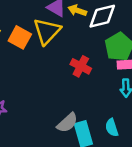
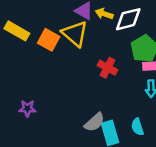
yellow triangle: (47, 31) -> (75, 34), turned -32

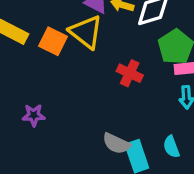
purple star: (27, 108) -> (34, 115), moved
gray semicircle: (95, 122) -> (116, 143), turned 70

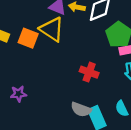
red cross: (130, 73) -> (89, 72), moved

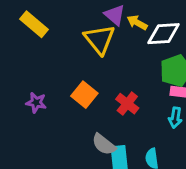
orange square: (28, 38) -> (84, 95), moved

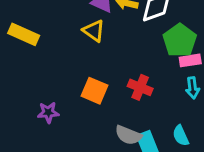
yellow triangle: (99, 39) -> (94, 31), size x0.7

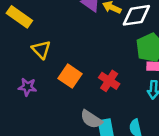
yellow triangle: (94, 31) -> (41, 50), moved

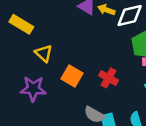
purple star: (27, 87) -> (33, 89), size x1.5

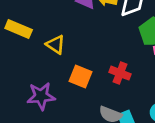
yellow triangle: (44, 53) -> (56, 45), moved

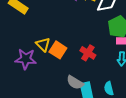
yellow triangle: (56, 45) -> (43, 44), moved

